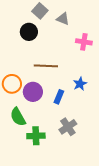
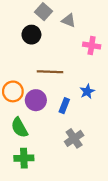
green cross: (36, 136) -> (24, 158), moved

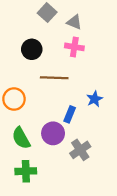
black circle: (31, 35) -> (32, 49), moved
pink cross: (92, 46) -> (74, 47), moved
purple circle: (36, 100) -> (53, 133), moved

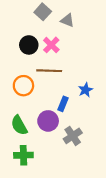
pink cross: (74, 47) -> (51, 45), moved, turned 35
orange circle: (14, 99) -> (23, 86), moved

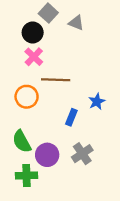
black circle: (29, 45) -> (33, 32), moved
pink cross: (51, 45) -> (34, 57), moved
purple circle: (48, 121) -> (47, 155), moved

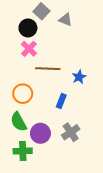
orange circle: (27, 97) -> (23, 94), moved
blue star: (97, 102) -> (79, 77), moved

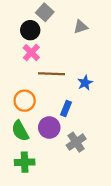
gray triangle: (65, 20) -> (81, 27), moved, turned -40
purple circle: (40, 133) -> (49, 128), moved

